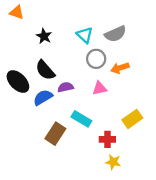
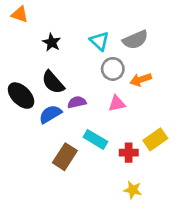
red cross: (107, 139) -> (129, 153), moved

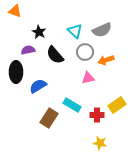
black semicircle: (53, 82) -> (55, 55), moved
black ellipse: (21, 96) -> (16, 72), turned 45
purple semicircle: (77, 102) -> (28, 50), moved

